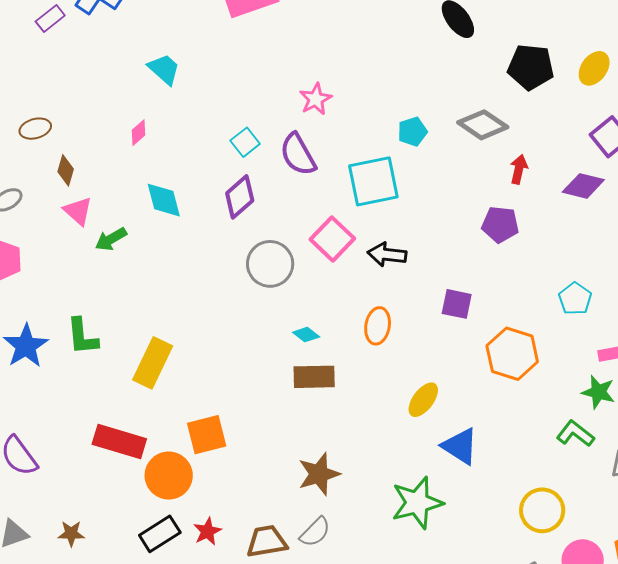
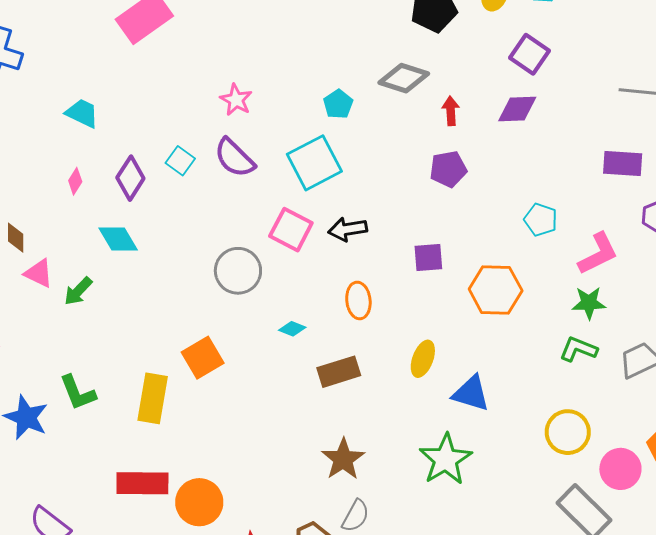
purple diamond: (240, 197) -> (130, 178), moved
brown rectangle: (314, 377) -> (339, 372), moved
orange square: (207, 435) -> (203, 358), moved

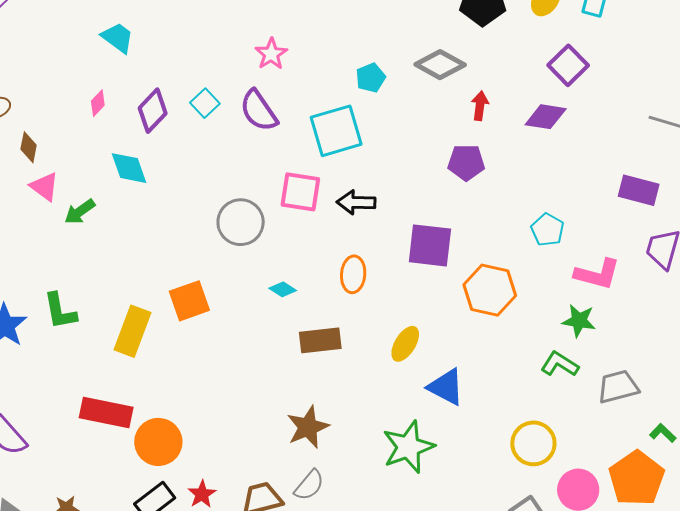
pink square: (291, 230) -> (300, 192), turned -30
pink L-shape: (598, 254) -> (597, 274), turned 30
purple square: (428, 257) -> (430, 245), size x1.5

